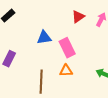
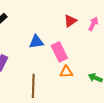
orange triangle: (66, 71) -> (66, 72), moved

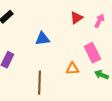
pink rectangle: (59, 52) -> (92, 53), moved

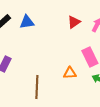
blue triangle: (42, 39) -> (27, 22), moved

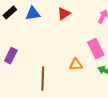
red triangle: (74, 22) -> (64, 14), moved

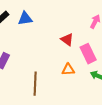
red triangle: (64, 14) -> (67, 40), moved, turned -48

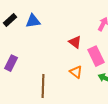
orange triangle: (68, 70) -> (76, 72), turned 40

